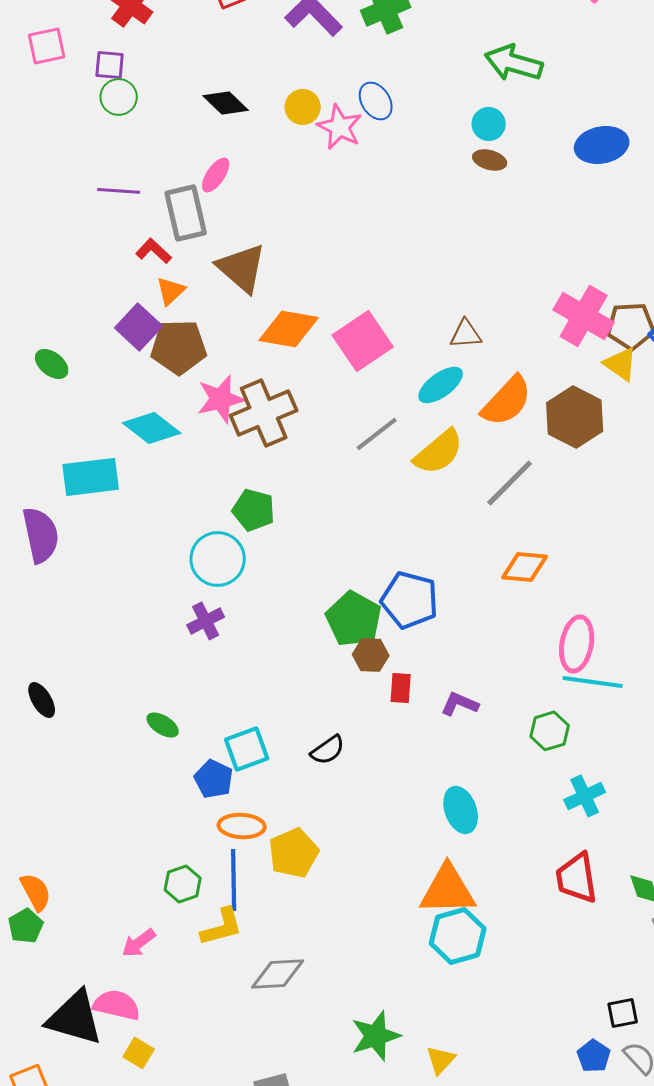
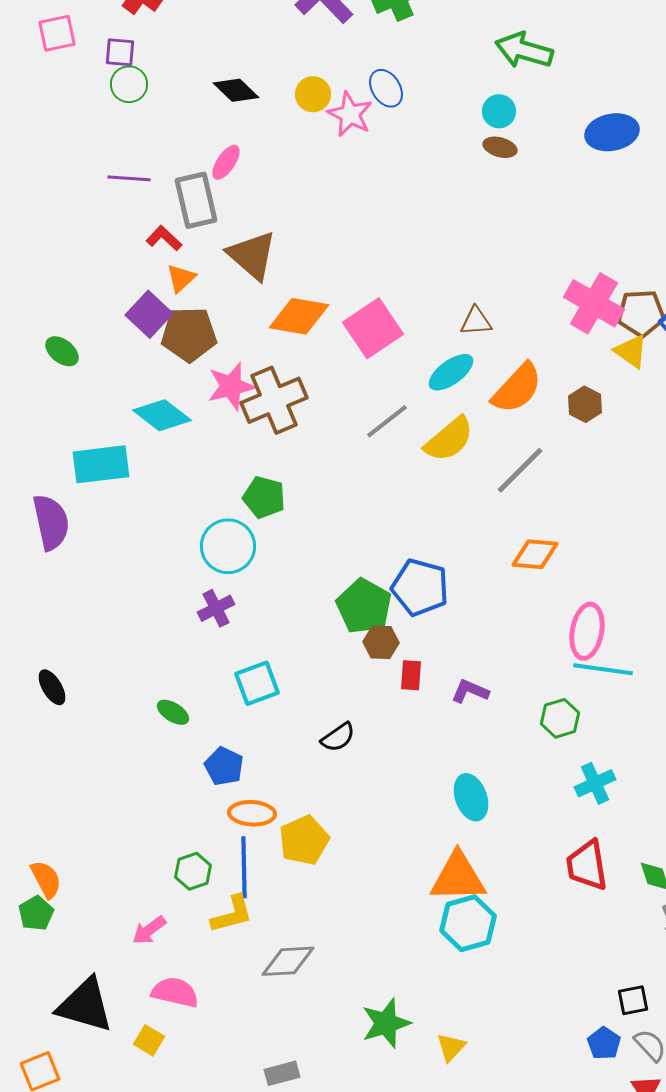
brown hexagon: (575, 417) -> (585, 404), size x0.6
cyan square: (247, 749) -> (257, 683), moved
pink semicircle: (117, 1005) -> (175, 992), moved

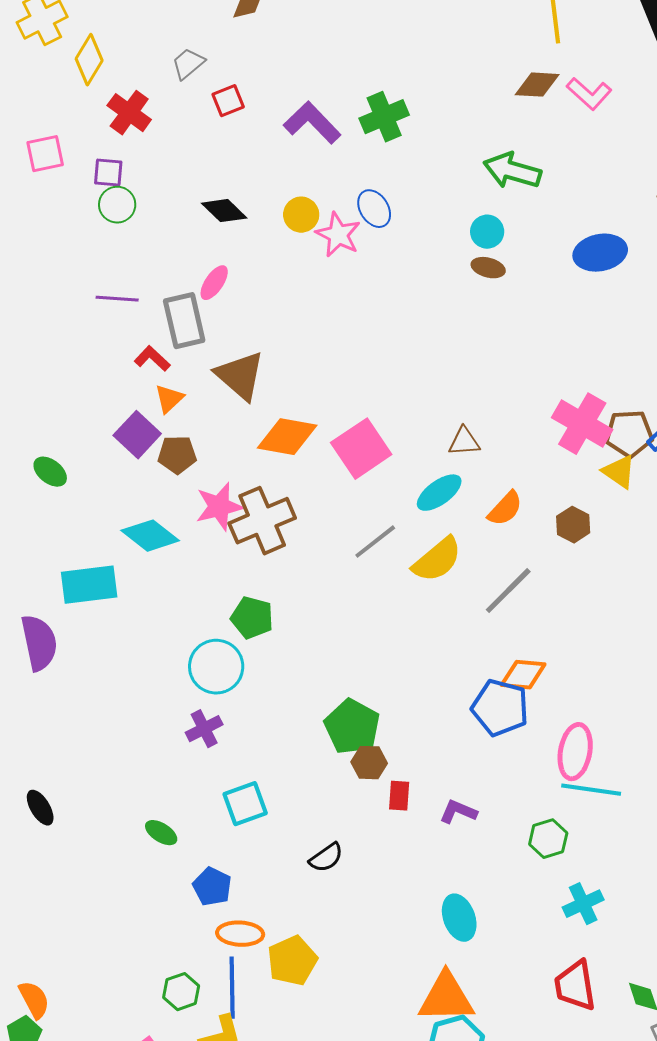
brown pentagon: (189, 334) -> (177, 455), size x0.7
orange semicircle: (517, 388) -> (505, 509), size x0.7
blue pentagon: (420, 587) -> (500, 708), moved

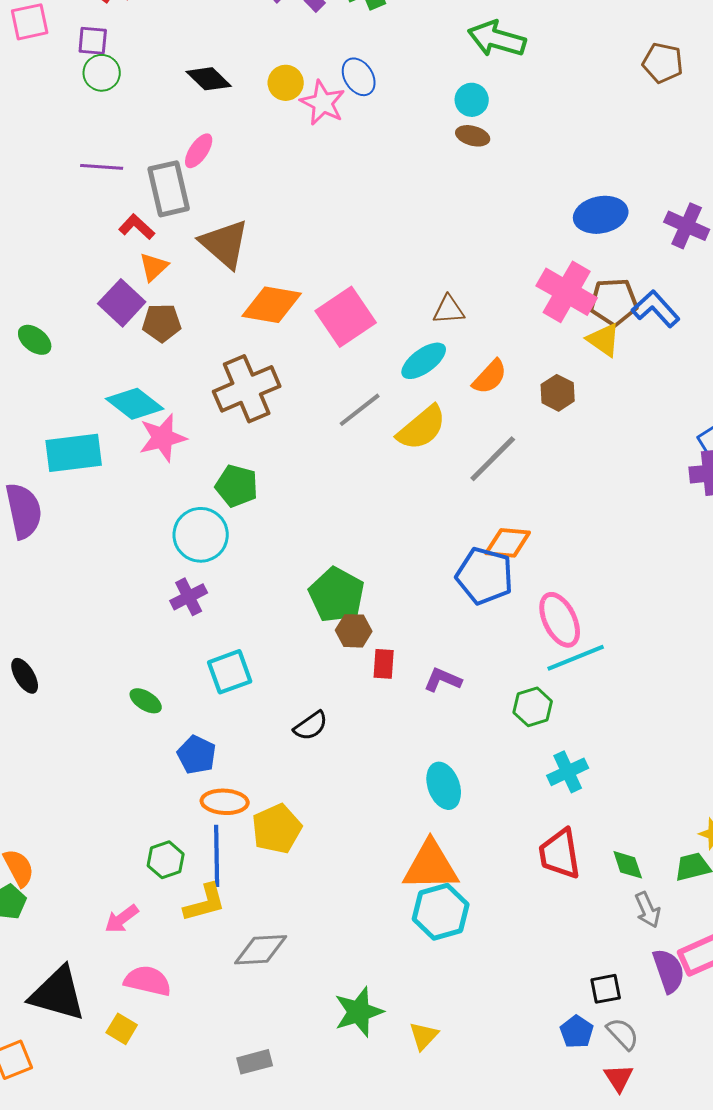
blue ellipse: (600, 253) -> (601, 215), moved
pink star: (219, 507) -> (163, 438), moved
pink ellipse: (575, 752) -> (560, 620), turned -36
cyan line: (591, 790) -> (576, 658), turned -30

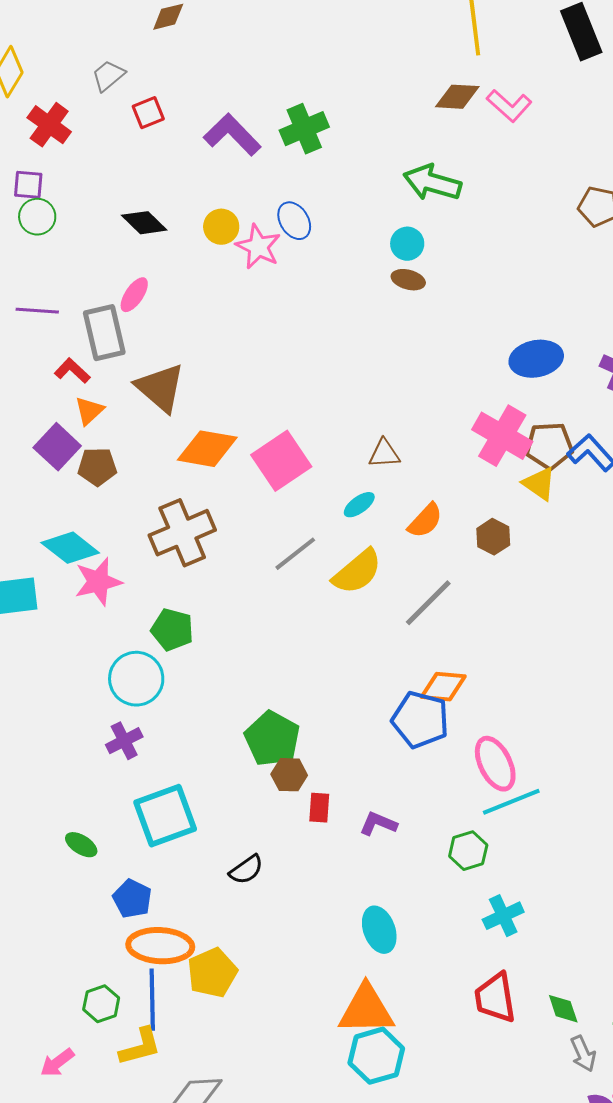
cyan ellipse: (424, 361) -> (359, 505), size x0.7
cyan square: (230, 672) -> (165, 816), size x1.4
orange ellipse: (225, 802) -> (160, 946), size x1.4

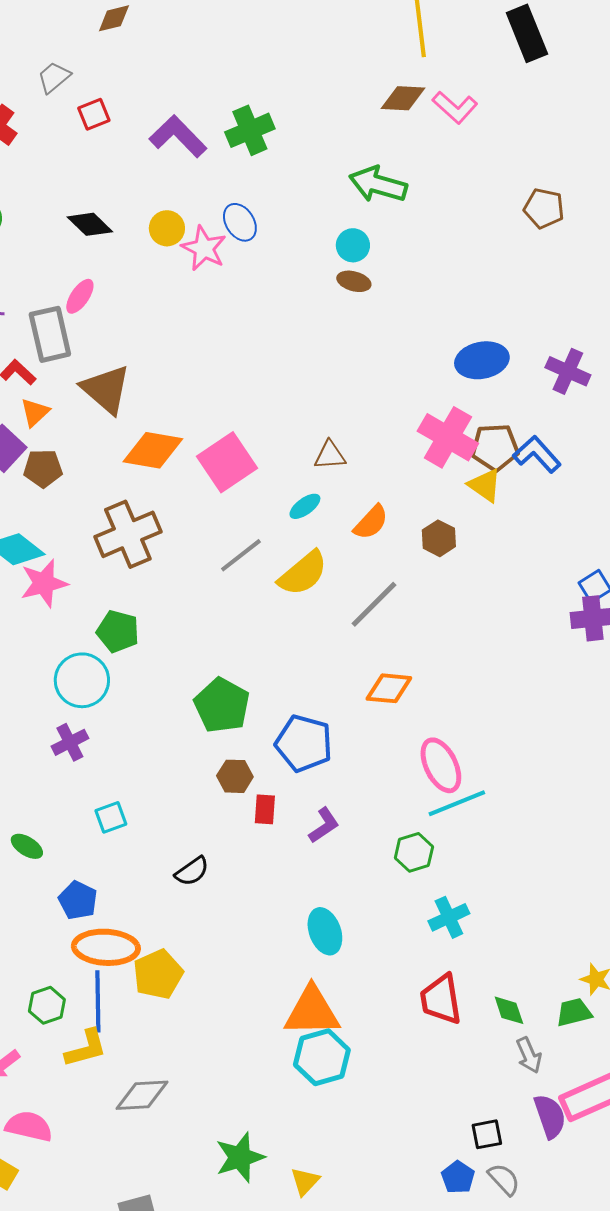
blue pentagon: (420, 720) -> (304, 743), moved
green pentagon: (272, 739) -> (222, 705), moved
cyan square: (165, 816) -> (111, 817), size x0.5
purple L-shape: (378, 824) -> (324, 825), turned 123

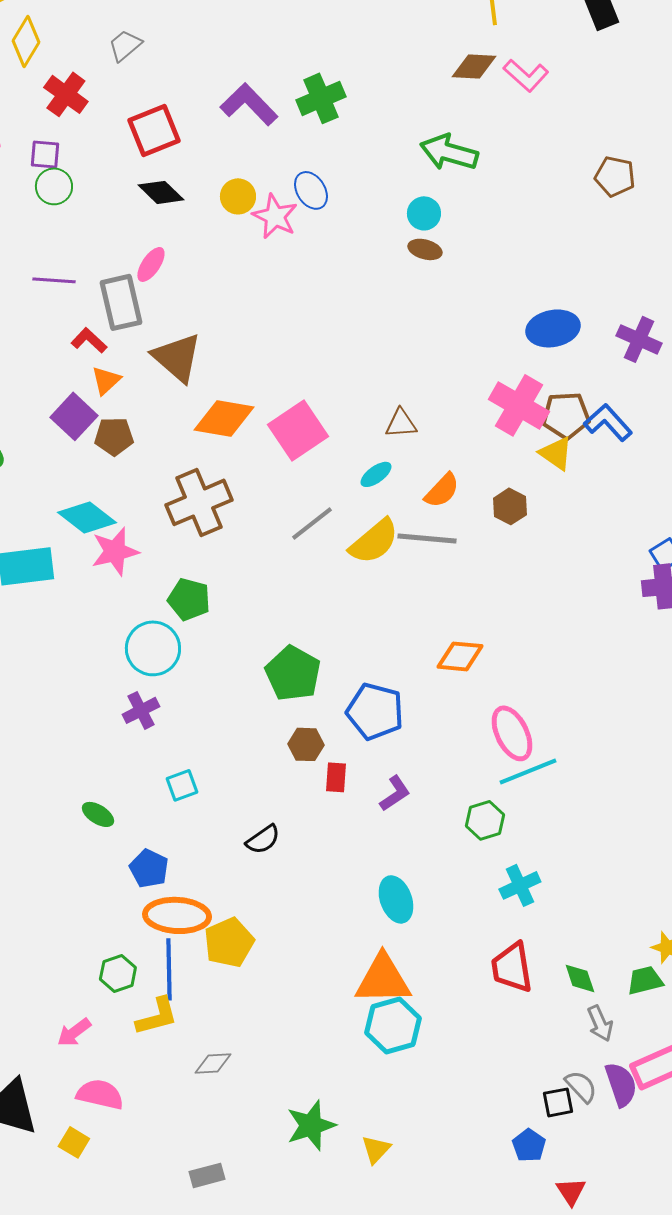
red square: (94, 114) -> (154, 130), moved, size x1.6
gray line: (374, 604) -> (427, 538), moved, turned 50
gray diamond: (142, 1095) -> (213, 1063), size x0.7
gray semicircle: (504, 1179) -> (581, 1086), moved

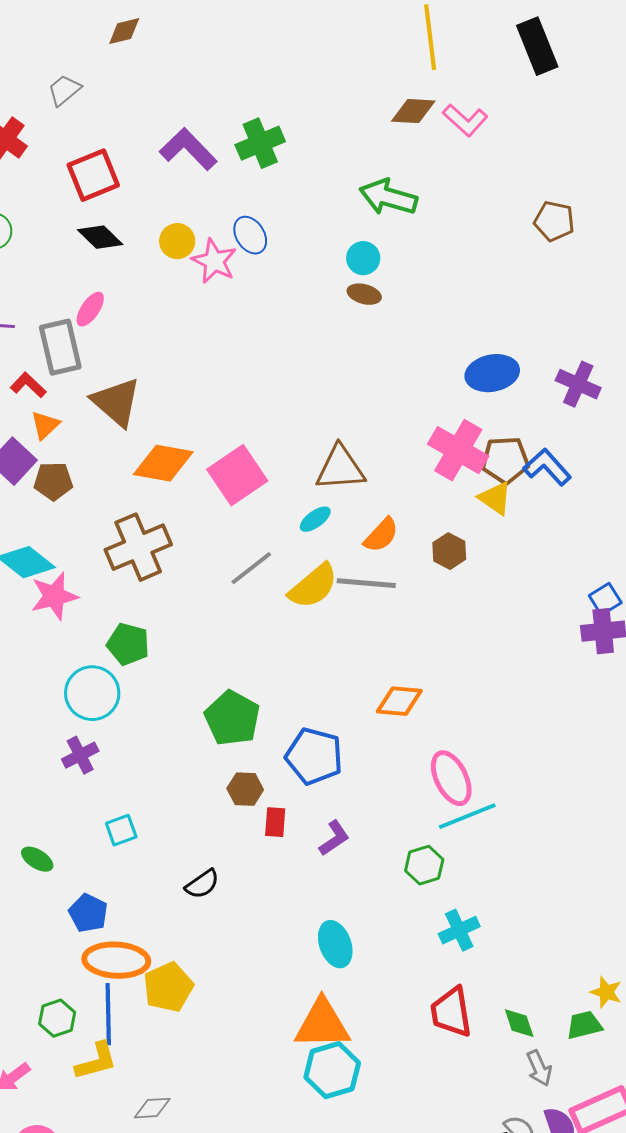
brown triangle: (401, 423) -> (340, 468), size x1.6

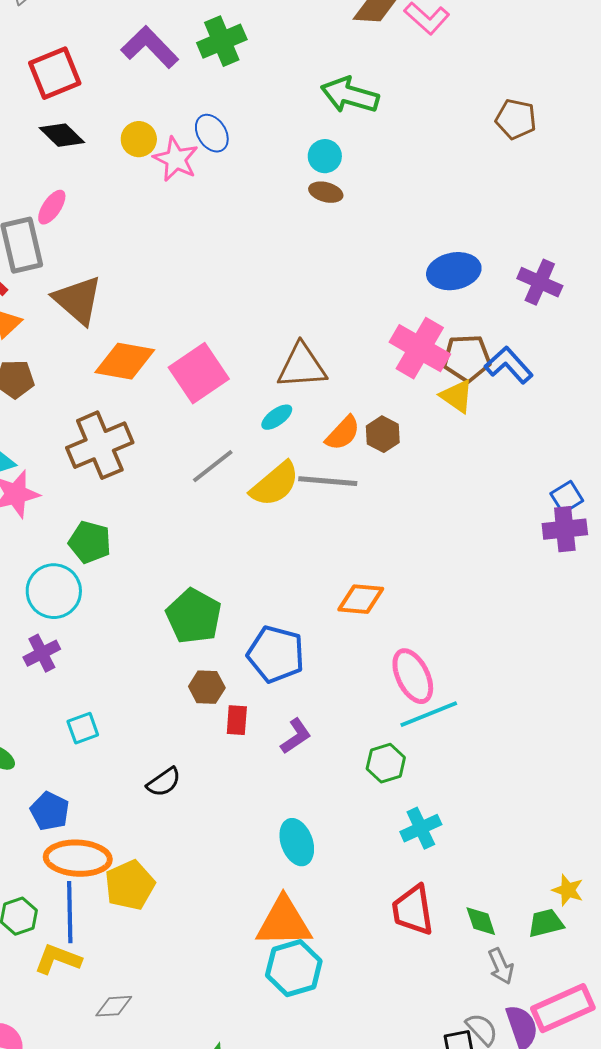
brown hexagon: (449, 551) -> (383, 434), moved
yellow L-shape: (96, 1061) -> (58, 959), turned -144

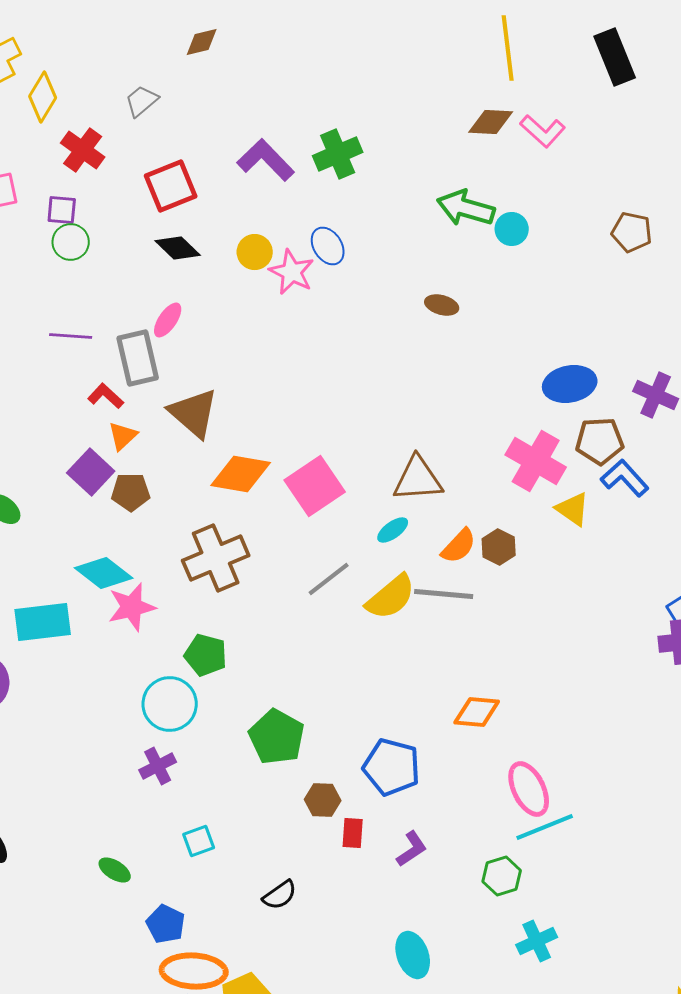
cyan circle: (325, 156) -> (512, 229), moved
brown pentagon: (467, 358) -> (600, 441), moved
green pentagon: (194, 616) -> (277, 737), moved

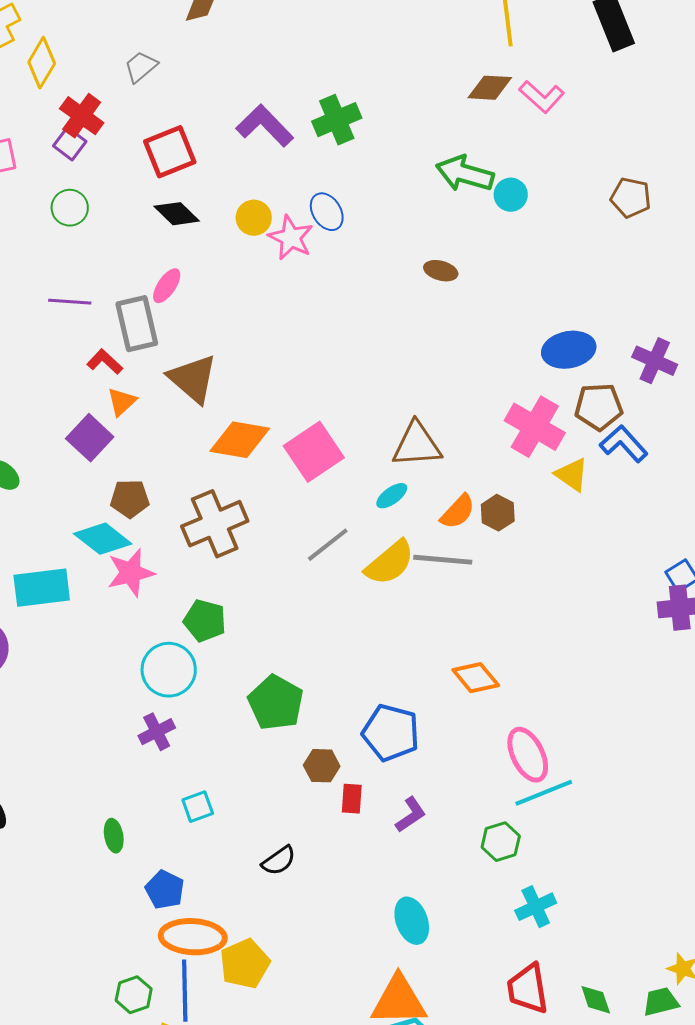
purple square: (62, 210) -> (70, 144), moved, turned 32
brown pentagon: (131, 492) -> (130, 499), moved
orange diamond: (477, 712) -> (476, 678), turned 45
green ellipse: (115, 870) -> (114, 836), turned 48

